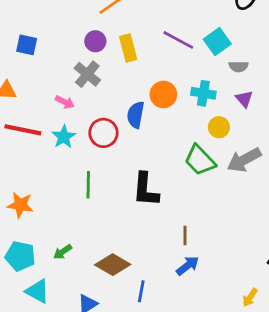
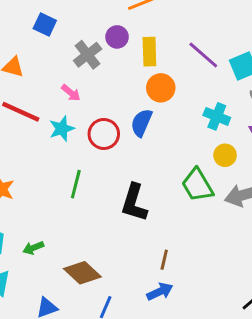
gray cross: (87, 74) -> (88, 55), moved
orange circle: (163, 94) -> (161, 88), moved

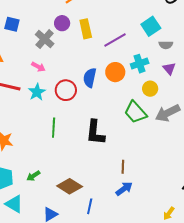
purple line: (203, 55) -> (115, 40), moved, turned -60
orange circle: (161, 88) -> (115, 72), moved
cyan cross: (217, 116) -> (140, 64), turned -30

